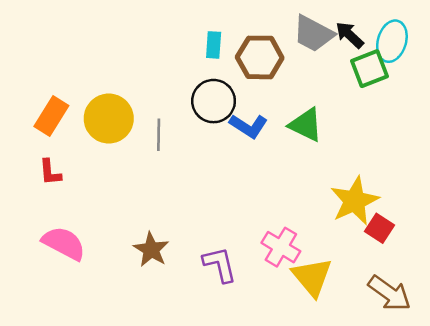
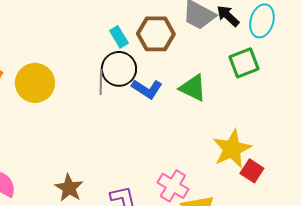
cyan rectangle: (214, 45) -> (119, 37), moved, turned -35
green square: (369, 69) -> (244, 63), moved
gray line: (159, 135) -> (101, 82), moved

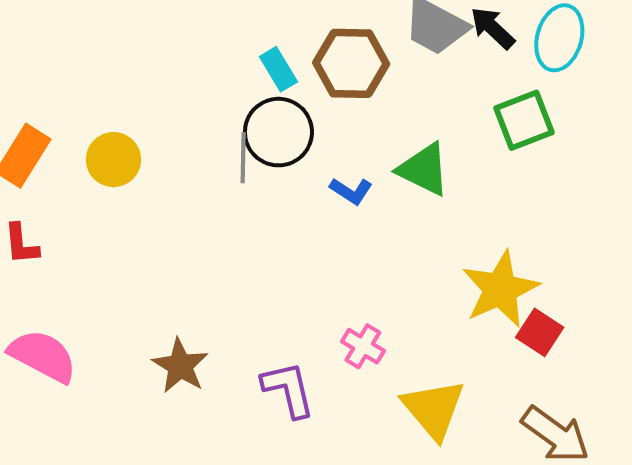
yellow circle: (35, 83) -> (113, 160), size x0.7
blue L-shape: (147, 89) -> (351, 191), moved, size x0.7
pink cross: (173, 186) -> (363, 346), moved, size x0.7

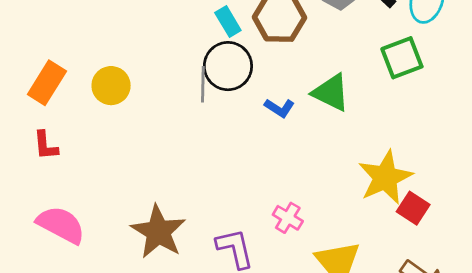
brown star: (180, 366) -> (158, 232), size x1.4

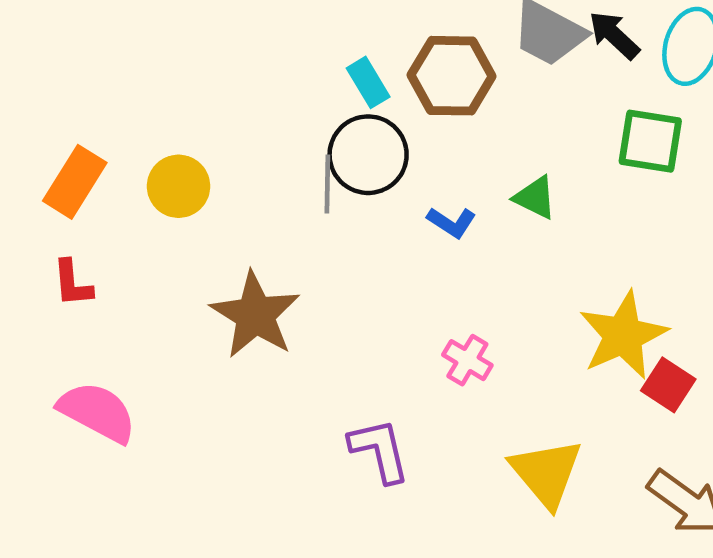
green square: (402, 58) -> (650, 141), turned 30
green triangle: (331, 93) -> (535, 198), size x0.7
pink cross: (288, 218) -> (467, 360), moved
brown star: (158, 232) -> (255, 315), moved

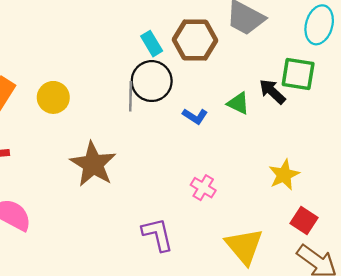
black arrow: (614, 35) -> (272, 92), moved
yellow star: (623, 335) -> (284, 175), size x0.7
red square: (668, 385) -> (304, 220), moved

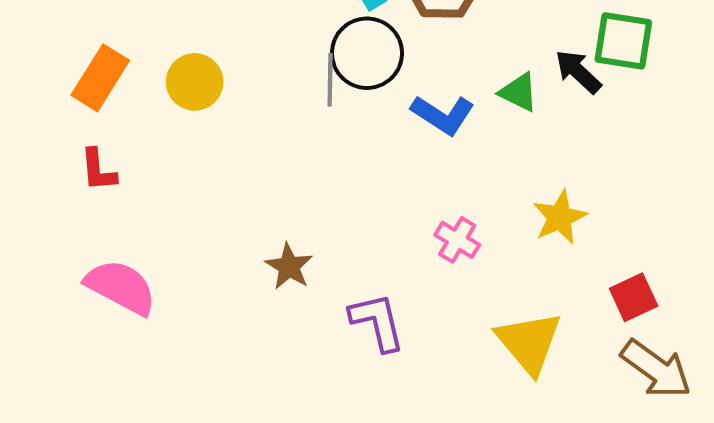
blue L-shape: (195, 116) -> (443, 115), size x1.4
brown star: (93, 164) -> (289, 267), moved, size x0.6
yellow star: (284, 175) -> (560, 217), moved
red square: (304, 220) -> (634, 297), turned 32

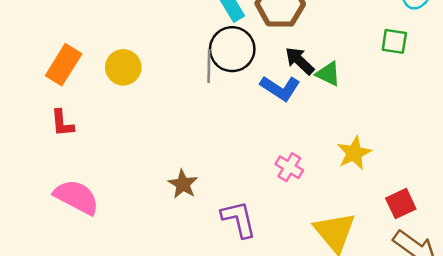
green square: (623, 41) -> (394, 41), size x0.7
black arrow: (578, 72) -> (300, 61), moved

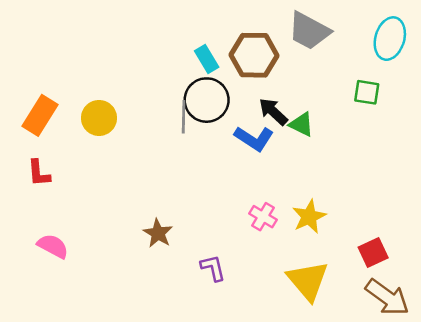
yellow star: (354, 153) -> (309, 217), moved
pink semicircle: (77, 197) -> (53, 246), size x0.7
purple L-shape: (239, 219) -> (213, 268), size x0.7

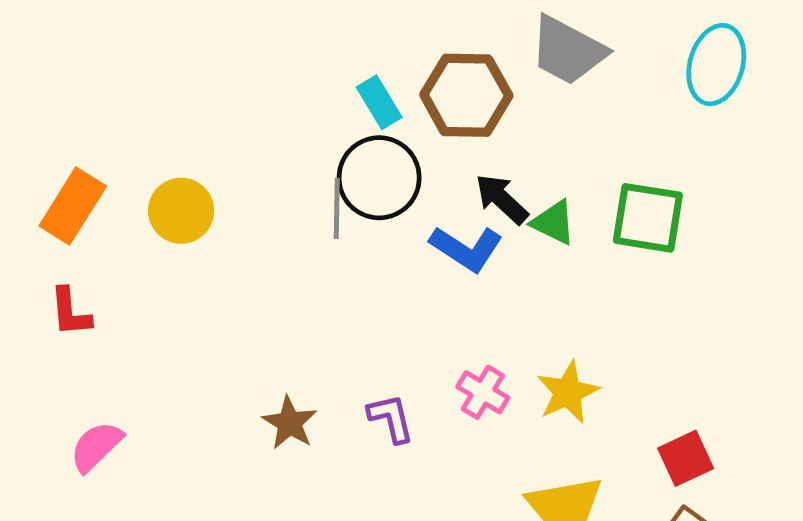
green square: (367, 92) -> (648, 218), moved, size x1.5
pink semicircle: (53, 246) -> (96, 446), turned -72
purple L-shape: (213, 268) -> (391, 418), moved

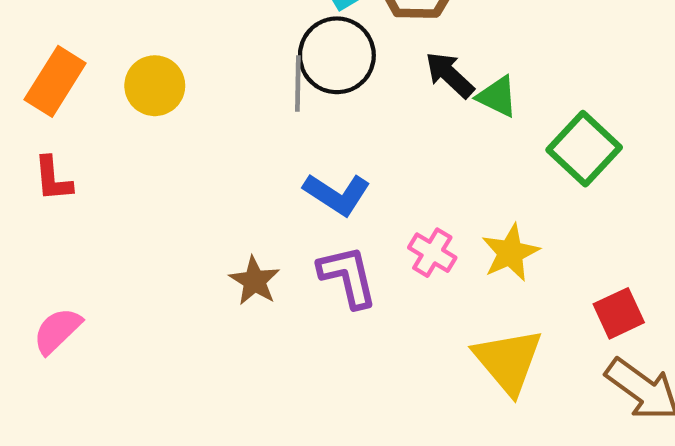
green square: (648, 218) -> (584, 149), moved, turned 34
blue L-shape: (466, 248) -> (337, 194), moved
purple L-shape: (391, 418) -> (348, 276), size x1.4
pink semicircle: (96, 446) -> (57, 331), moved

